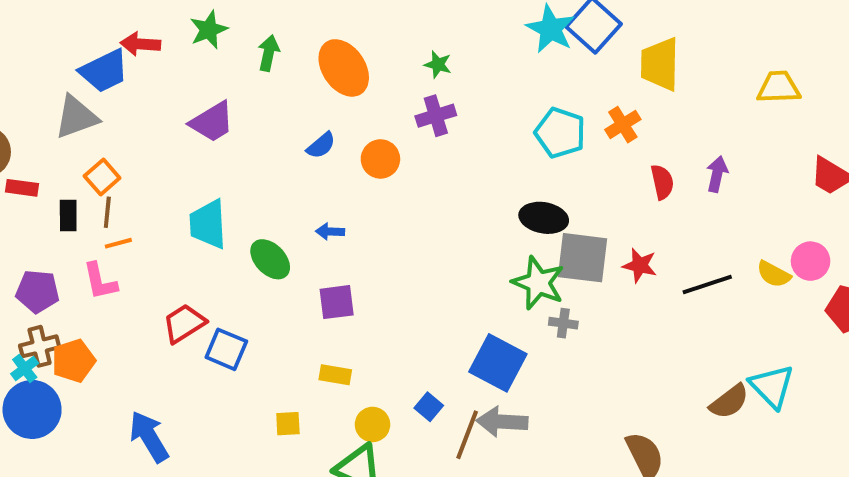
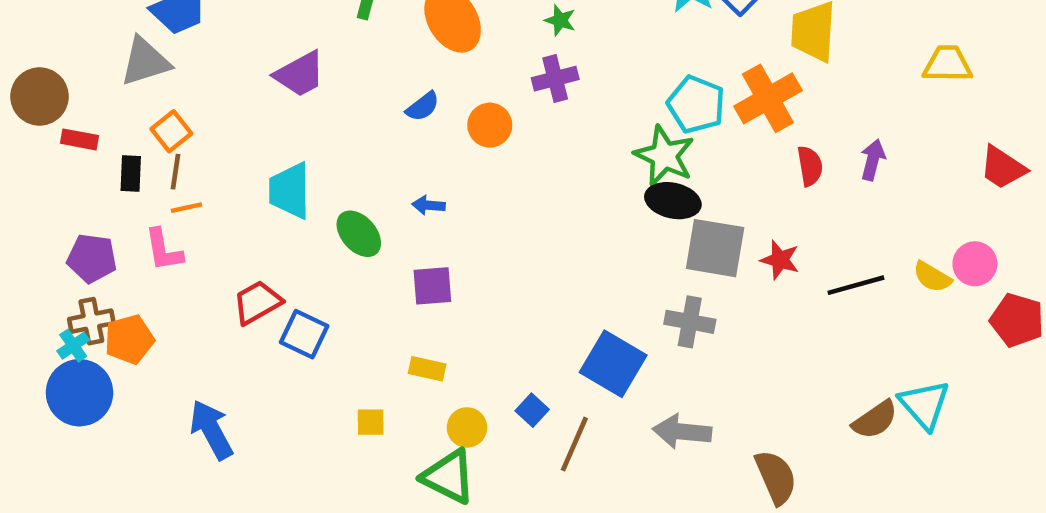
orange cross: (623, 125) -> (768, 98), size x1.6
green star: (538, 283) -> (664, 156), moved
gray cross: (563, 323) -> (690, 322), size x1.5
gray arrow: (502, 422) -> (682, 432), moved

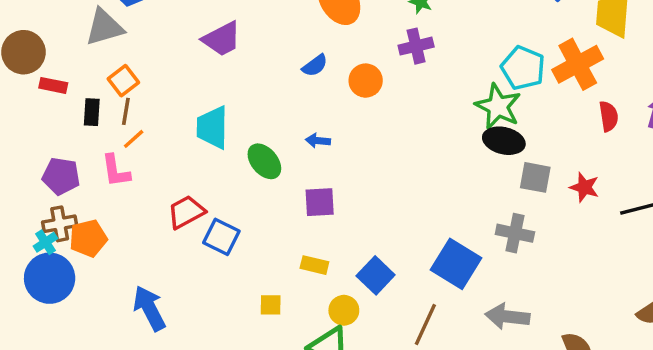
orange line: (186, 208) -> (134, 139), turned -30
gray square: (715, 248) -> (535, 177), size x0.7
blue square: (532, 410) -> (376, 275), moved, size x1.5

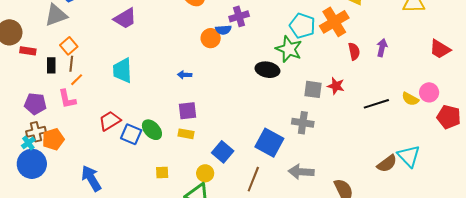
blue semicircle: (315, 65) -> (223, 30), moved, turned 35
black ellipse: (504, 141) -> (267, 70), moved
green ellipse: (264, 161) -> (152, 130), moved
red star: (584, 187) -> (336, 86), moved
yellow rectangle: (314, 265) -> (186, 134), moved

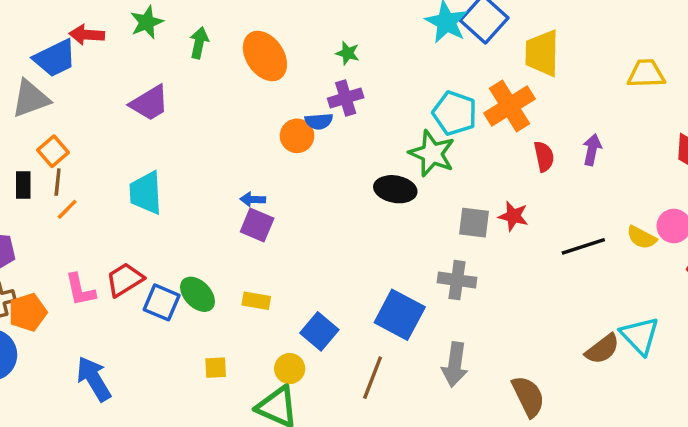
pink L-shape: (67, 99) -> (80, 290), moved
purple square: (188, 111) -> (257, 225), moved, turned 30
gray arrow: (301, 172) -> (455, 365), turned -85

